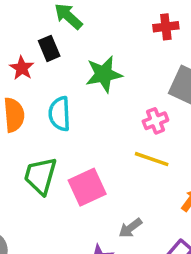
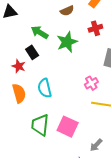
green star: (104, 74) -> (67, 42), moved
pink cross: (155, 121) -> (91, 83), moved
pink square: (87, 187) -> (68, 127), turned -30

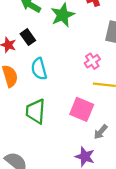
black rectangle: (32, 52) -> (28, 37), moved
pink square: (68, 127) -> (82, 109), moved

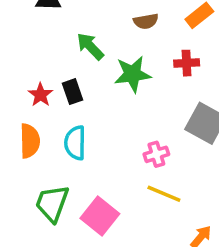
pink square: (82, 109) -> (100, 216), moved

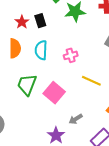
pink cross: (156, 154) -> (71, 55), moved

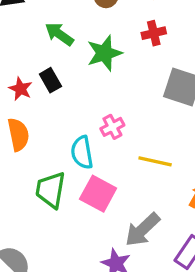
cyan semicircle: (41, 50) -> (82, 152), moved
gray arrow: (76, 119) -> (143, 230), size x1.6

